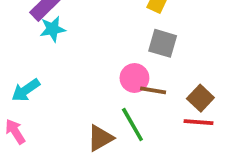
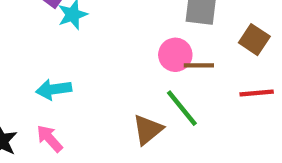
cyan arrow: (26, 90) -> (54, 89), turned 36
brown square: (200, 98) -> (254, 40), moved

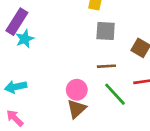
pink circle: (175, 55) -> (77, 90), moved
green line: (182, 108) -> (115, 94), moved

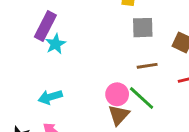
green line: (115, 94) -> (142, 98), moved

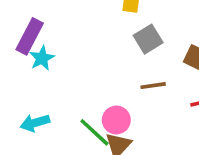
gray square: (143, 28) -> (148, 39), turned -30
green line: (142, 98) -> (94, 132), moved

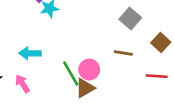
gray square: (148, 39) -> (130, 18), turned -35

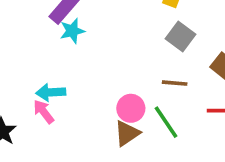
green line: (71, 73) -> (166, 122), moved
pink arrow: (22, 84) -> (44, 112), moved

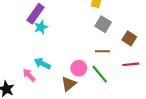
cyan arrow: (51, 92) -> (42, 63), moved, turned 35
brown triangle: (127, 133) -> (69, 84), moved

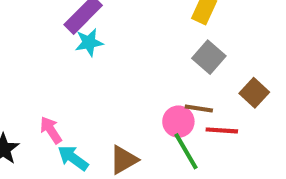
cyan arrow: (42, 63) -> (73, 158), moved
red line: (131, 64) -> (222, 130), moved
pink circle: (79, 68) -> (178, 122), moved

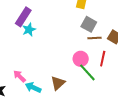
brown line: (199, 108) -> (95, 38), moved
red line: (222, 130) -> (103, 59), turned -70

